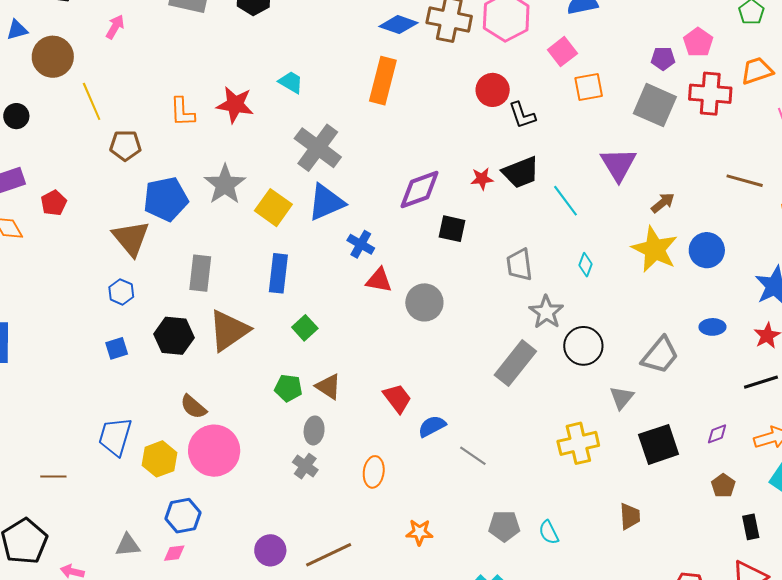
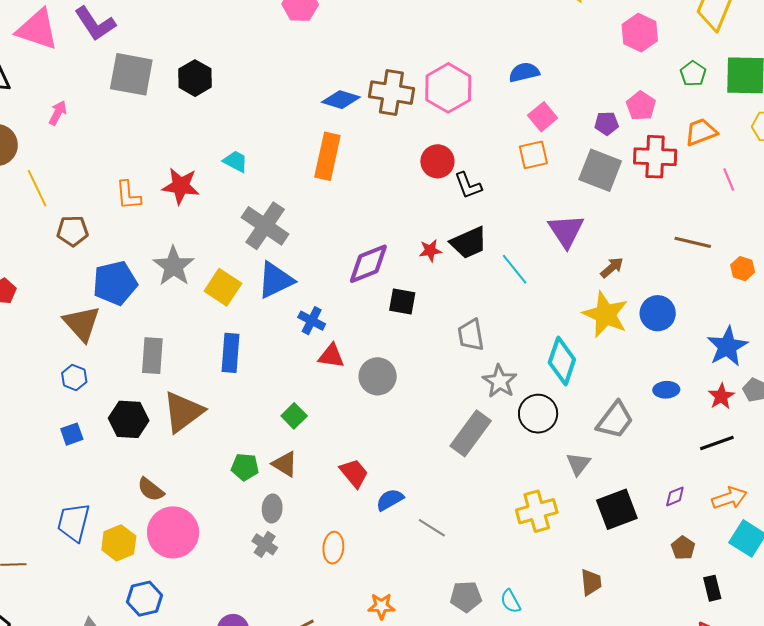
pink square: (562, 52) -> (543, 117), moved
cyan diamond: (585, 265) -> (562, 361), moved, size x2.0
green square: (305, 328) -> (294, 416), moved

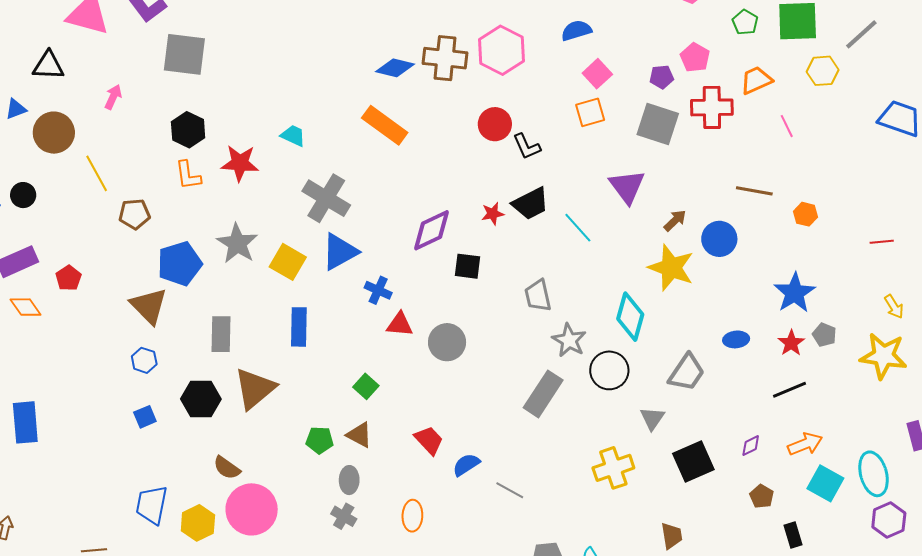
black hexagon: (195, 78) -> (188, 130), moved
orange rectangle: (327, 156) -> (385, 125), turned -63
blue circle: (658, 313) -> (719, 239), moved

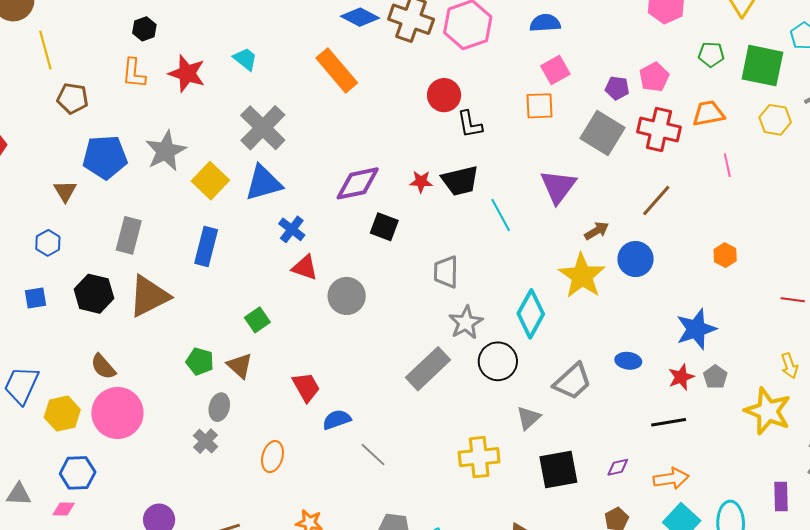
green pentagon: (745, 22) -> (711, 54), turned 30
black hexagon: (188, 130) -> (144, 29), size x0.7
brown line: (754, 191) -> (656, 200), moved, turned -72
brown triangle: (149, 306) -> (65, 191), size x0.6

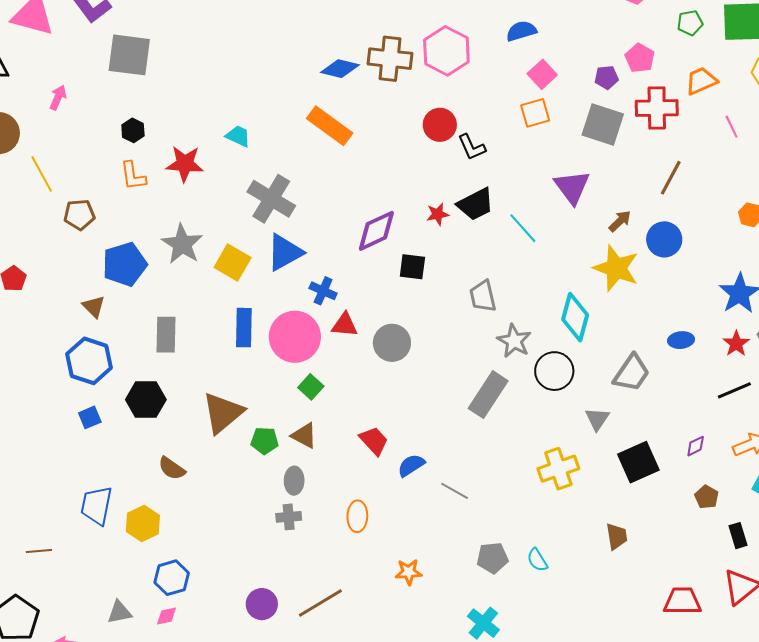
blue hexagon: (48, 243) -> (89, 361), size x1.8
brown triangle: (149, 296) -> (223, 413), moved
pink circle: (117, 413) -> (295, 337), moved
gray cross: (206, 441) -> (289, 517), turned -35

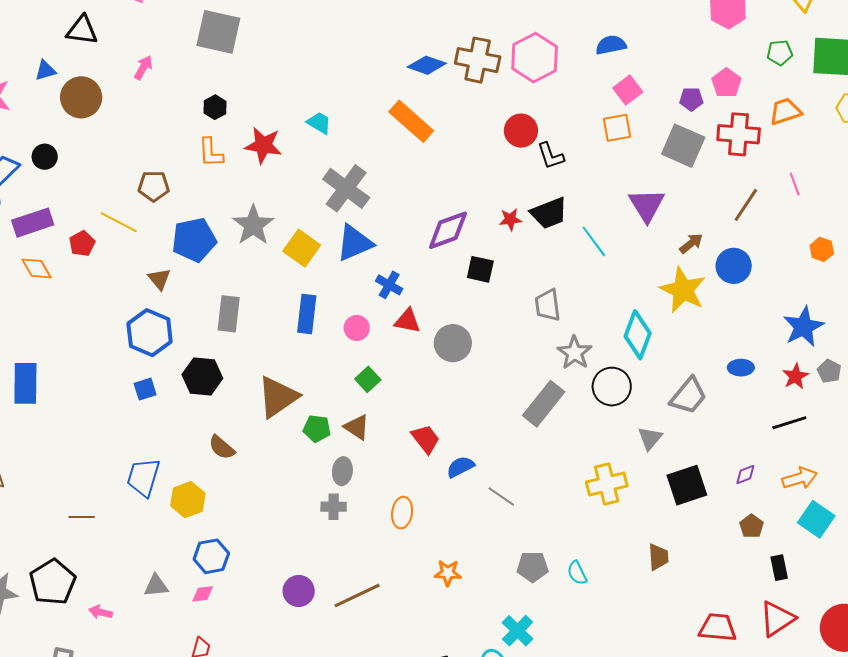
pink line: (732, 127) -> (795, 184), moved
yellow line: (42, 174) -> (119, 222), moved, turned -39
pink circle: (295, 337) -> (357, 328), size x0.5

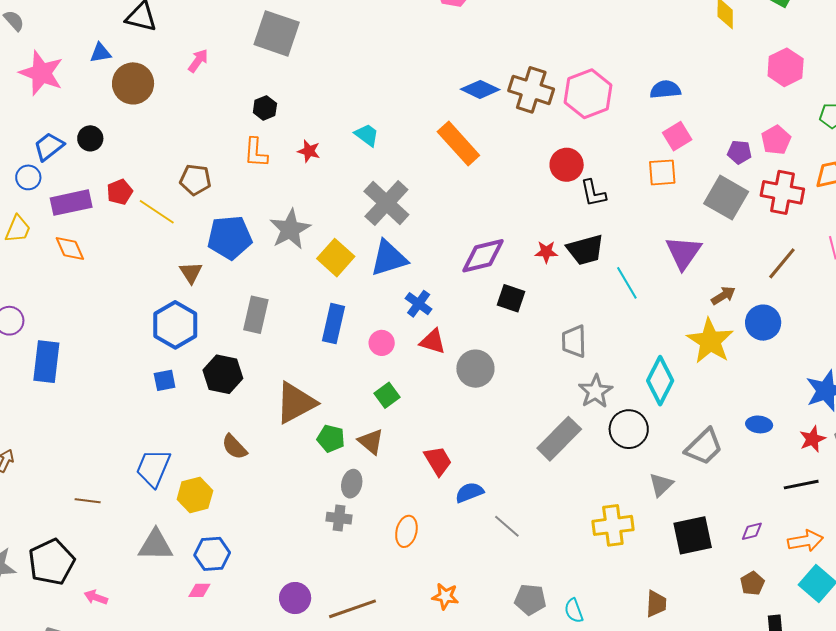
red star: (263, 145) -> (309, 151), size x0.6
red pentagon: (82, 244) -> (120, 192), moved
gray triangle: (156, 586) -> (155, 545), moved, size x1.4

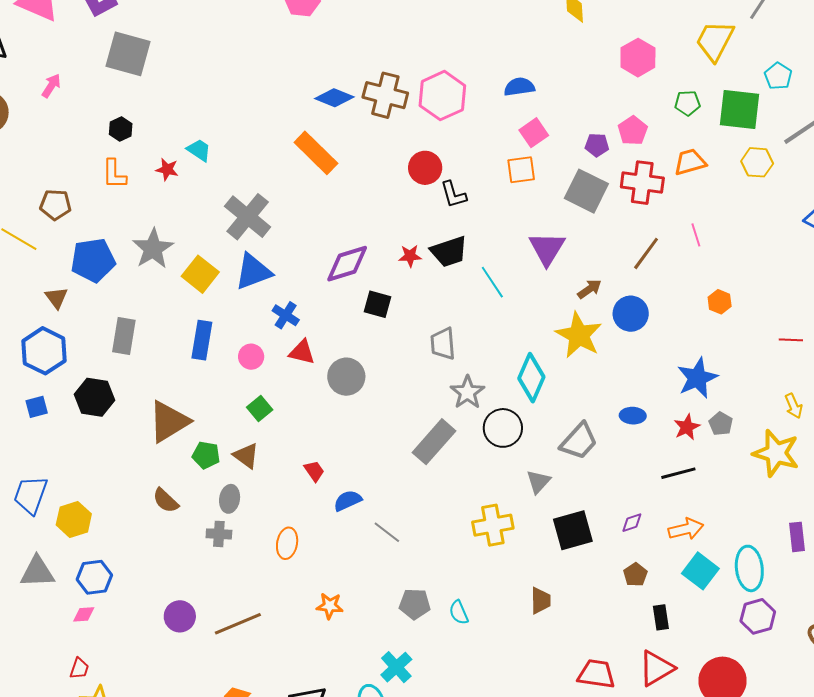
cyan trapezoid: (367, 135) -> (199, 150), moved
brown semicircle: (234, 447) -> (166, 501), moved
red trapezoid: (438, 461) -> (314, 471), size x0.7

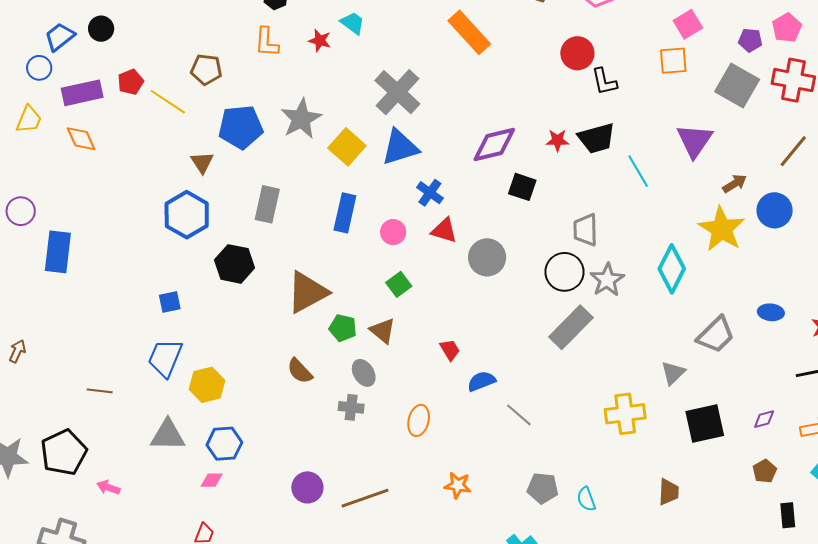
blue square: (37, 407) -> (170, 302), moved
black circle: (503, 428) -> (564, 272), moved
gray ellipse: (230, 499) -> (364, 373), turned -44

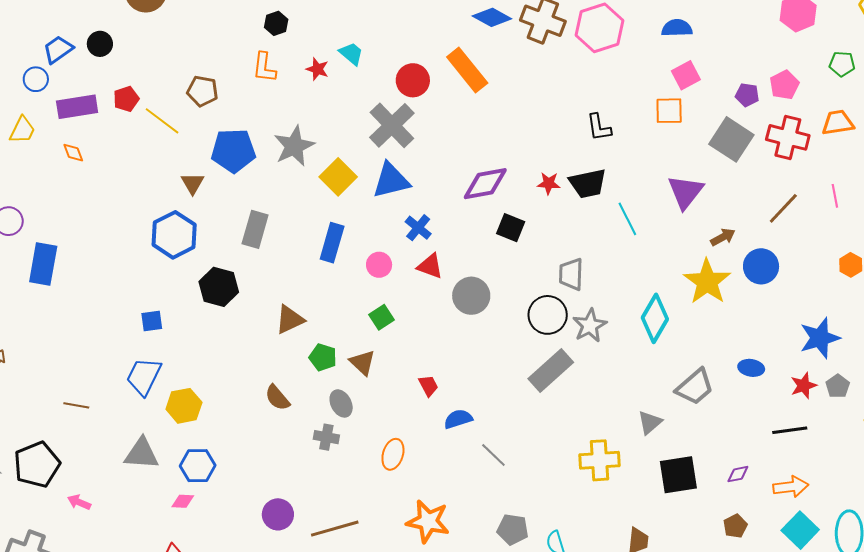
red circle: (577, 53) -> (413, 80), moved
orange diamond: (81, 139) -> (73, 153), size x0.7
brown triangle: (307, 292) -> (290, 320), size x0.7
orange star: (458, 485) -> (428, 521), size x1.6

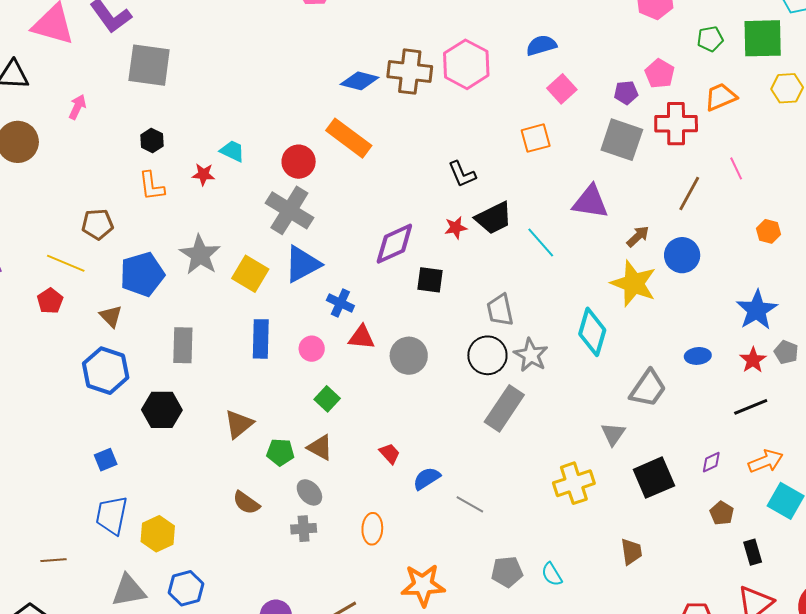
red pentagon: (126, 99) -> (50, 301), moved
orange square: (669, 111) -> (536, 138), moved
black L-shape: (599, 127) -> (462, 174), moved
purple triangle: (685, 192) -> (590, 202), turned -45

